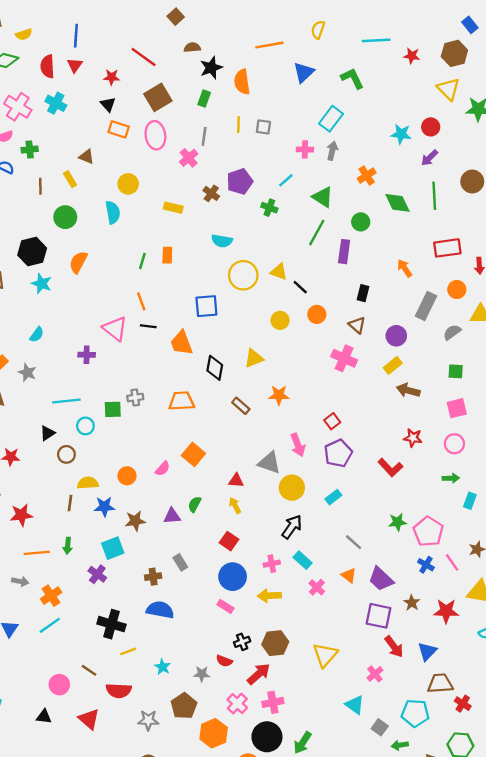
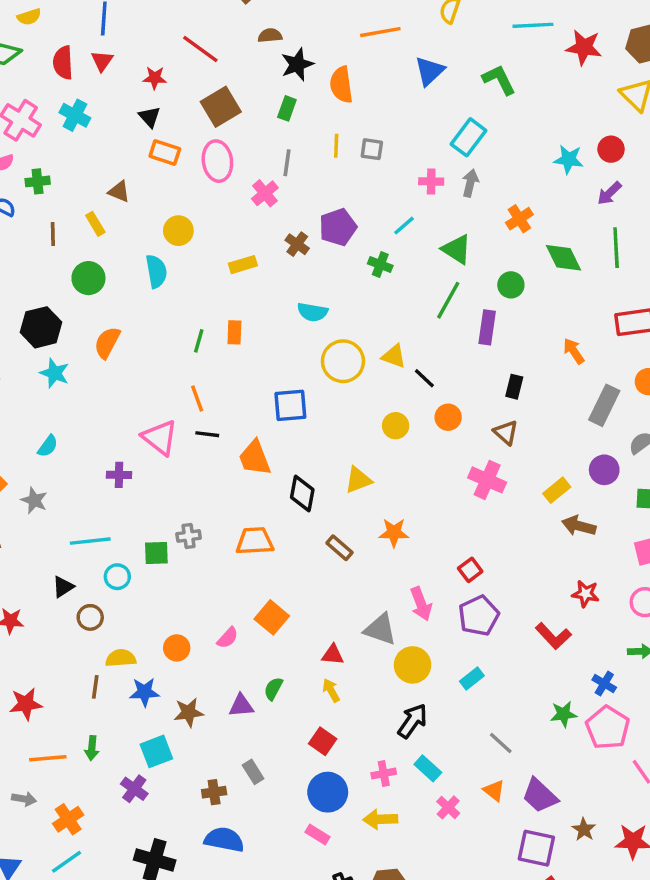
red star: (412, 56) -> (584, 47), size x1.5
yellow rectangle: (173, 208) -> (243, 265), turned -30
purple circle: (396, 336) -> (604, 470), moved
blue cross: (426, 565) -> (604, 684), moved

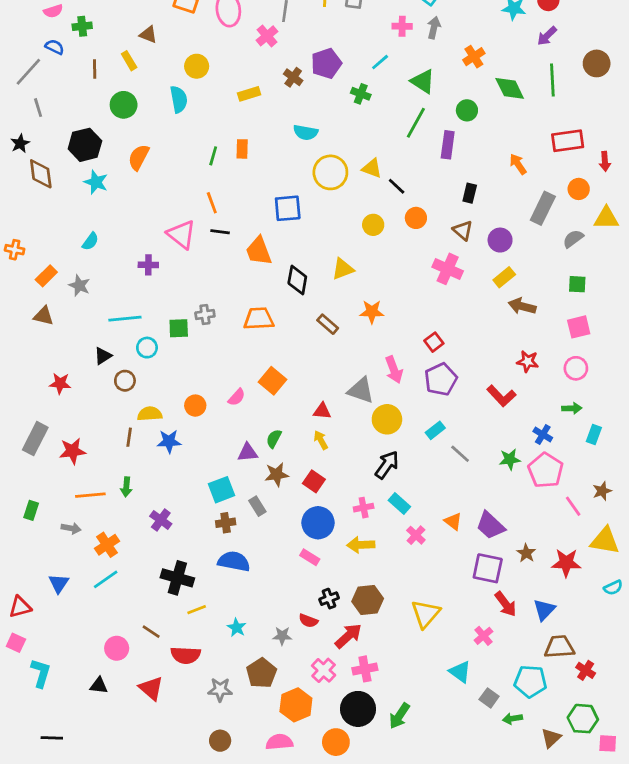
purple circle: (604, 470) -> (500, 240), moved
brown star: (189, 712) -> (277, 474), moved
gray line: (501, 743) -> (460, 454), moved
cyan square: (156, 751) -> (221, 490), moved

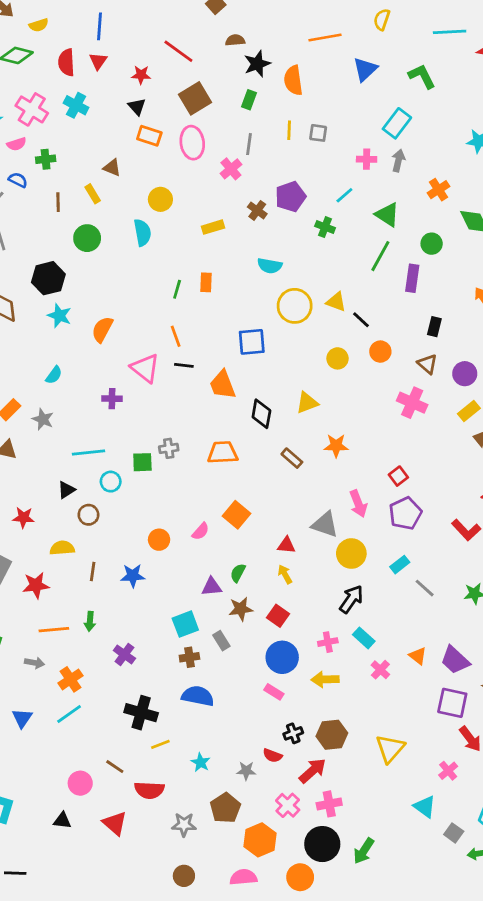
orange semicircle: (139, 157) -> (102, 329), moved
yellow semicircle: (150, 414) -> (62, 548), moved

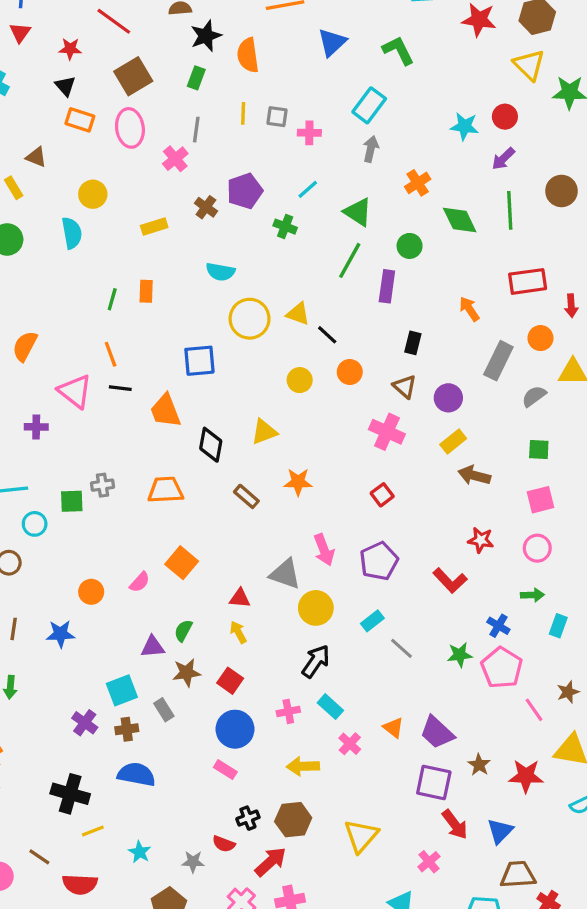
pink cross: (367, 159) -> (309, 133), moved
red square: (398, 476) -> (382, 495), moved
purple cross: (124, 654) -> (85, 723), moved
yellow arrow: (325, 679) -> (303, 766), moved

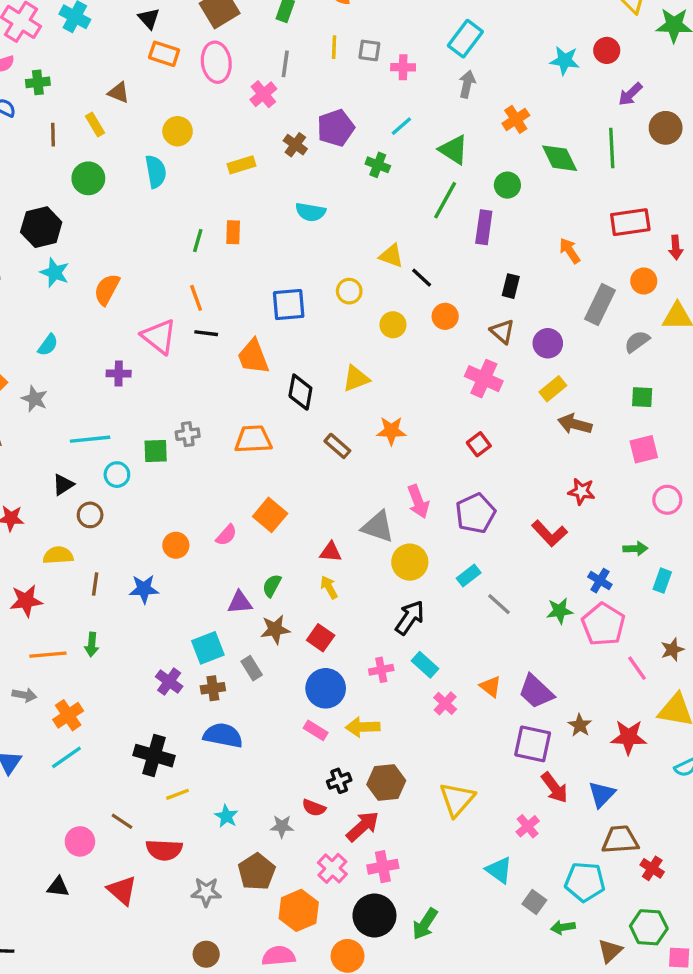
purple arrow: (503, 159) -> (630, 94), moved
yellow circle: (250, 319) -> (349, 291), moved, size x0.6
pink circle: (537, 548) -> (667, 500), moved
yellow arrow: (303, 766) -> (363, 727), moved

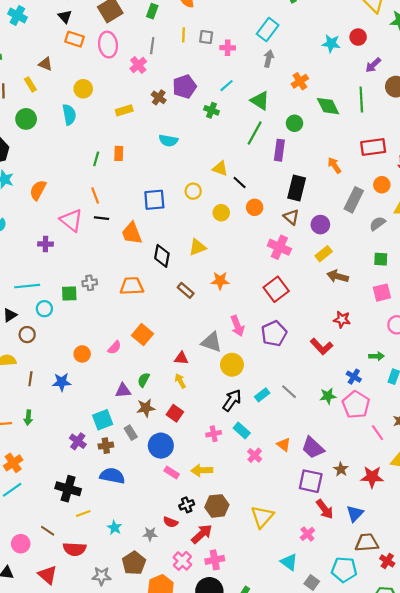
black rectangle: (511, 286) -> (297, 188), size x1.6
red square: (479, 444) -> (276, 289), size x1.6
cyan rectangle: (469, 576) -> (262, 395), moved
blue circle: (326, 688) -> (161, 446), moved

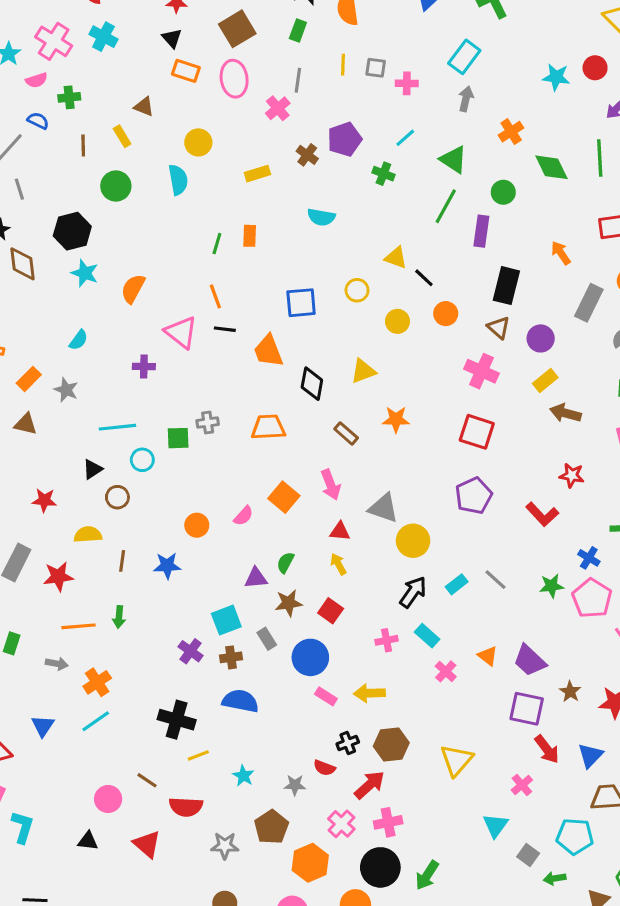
red square: (276, 289) -> (477, 432), turned -35
pink arrow: (237, 326) -> (331, 485), moved
cyan triangle: (289, 562) -> (495, 825), turned 30

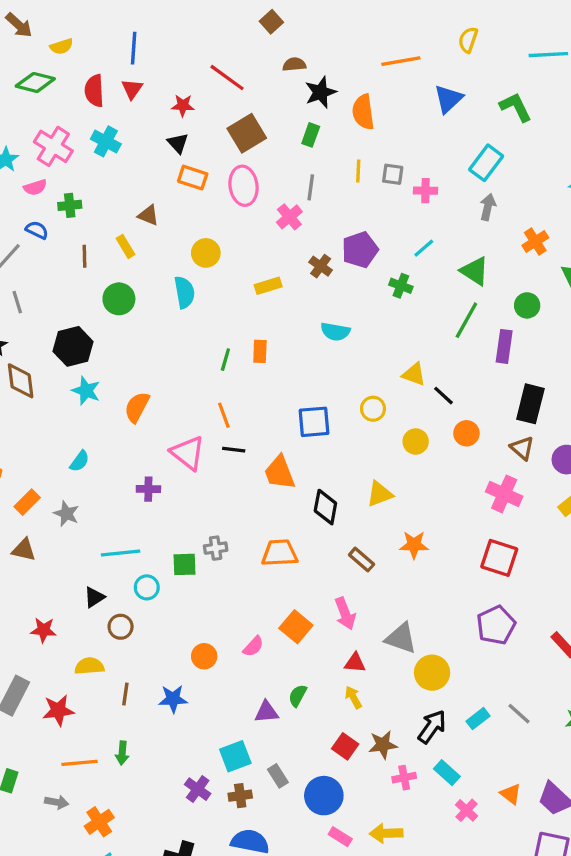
brown star: (289, 603) -> (383, 745), moved

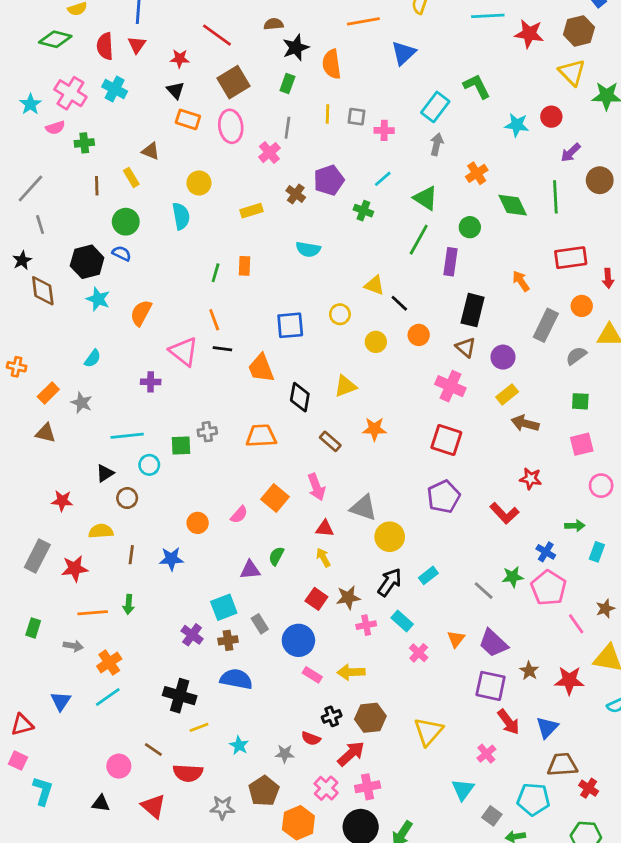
green L-shape: (516, 107) -> (477, 86), moved
blue semicircle: (37, 230) -> (122, 253), moved
gray line: (519, 714) -> (484, 591), moved
orange triangle: (511, 794) -> (456, 639), turned 30

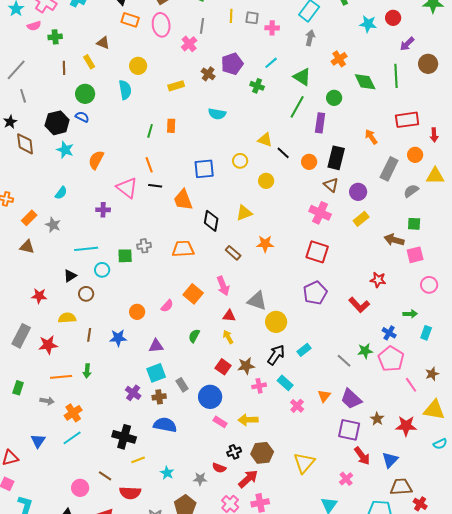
orange circle: (419, 335) -> (309, 162), moved
brown arrow: (525, 423) -> (394, 240), moved
purple triangle: (250, 570) -> (156, 346), moved

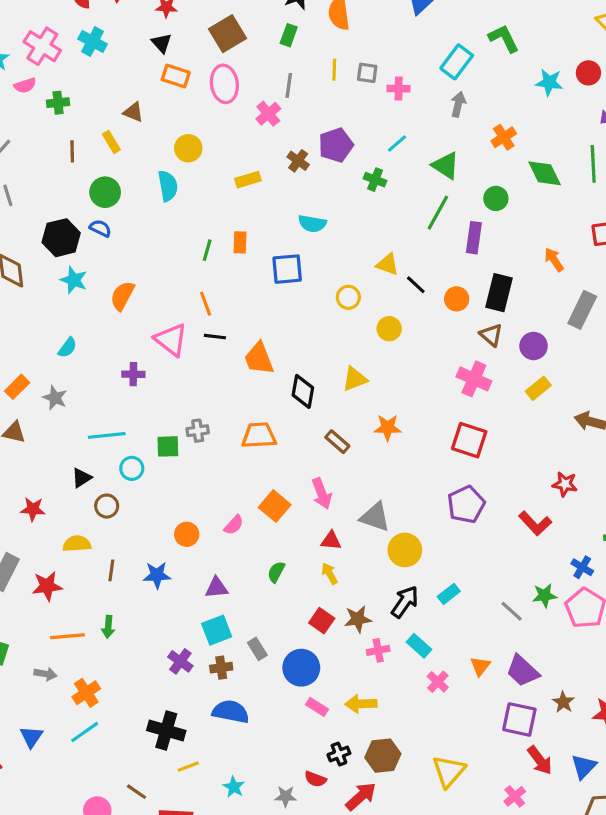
blue square: (204, 169) -> (287, 269), moved

